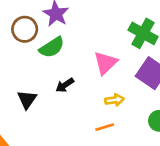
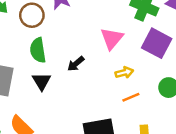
green semicircle: (52, 47) -> (38, 50), moved, turned 120
orange line: (105, 127) -> (131, 97), moved

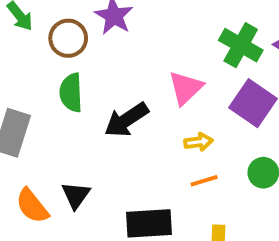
black arrow: (76, 64) -> (126, 120), size x1.6
black triangle: (42, 81) -> (76, 195), moved

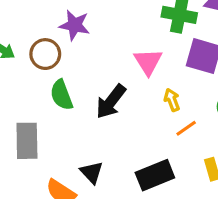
yellow arrow: (199, 142) -> (172, 100), turned -85

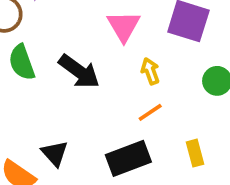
black arrow: (111, 102) -> (79, 71), turned -93
orange line: (186, 128) -> (150, 112), moved

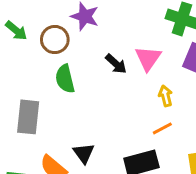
black arrow: (79, 71) -> (116, 64), moved, size x0.7

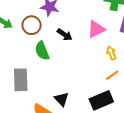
pink triangle: (148, 58) -> (96, 29), turned 36
black arrow: (116, 64) -> (65, 35), moved

